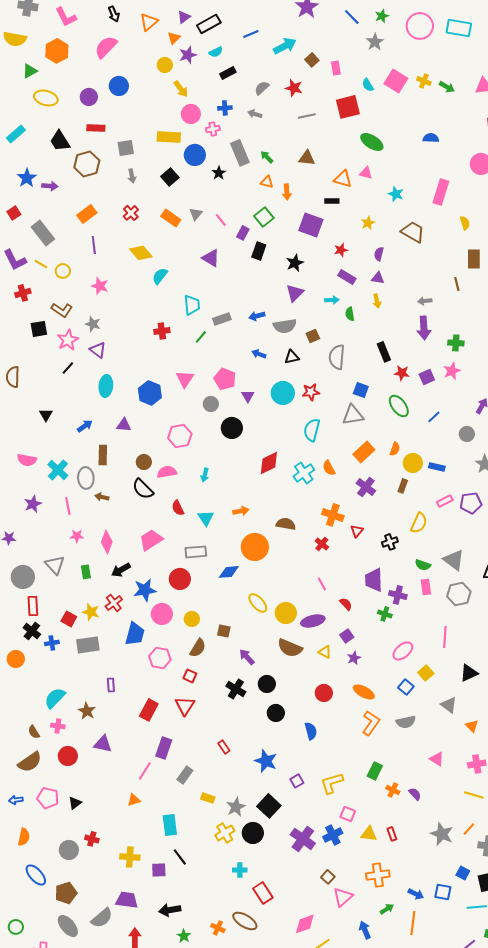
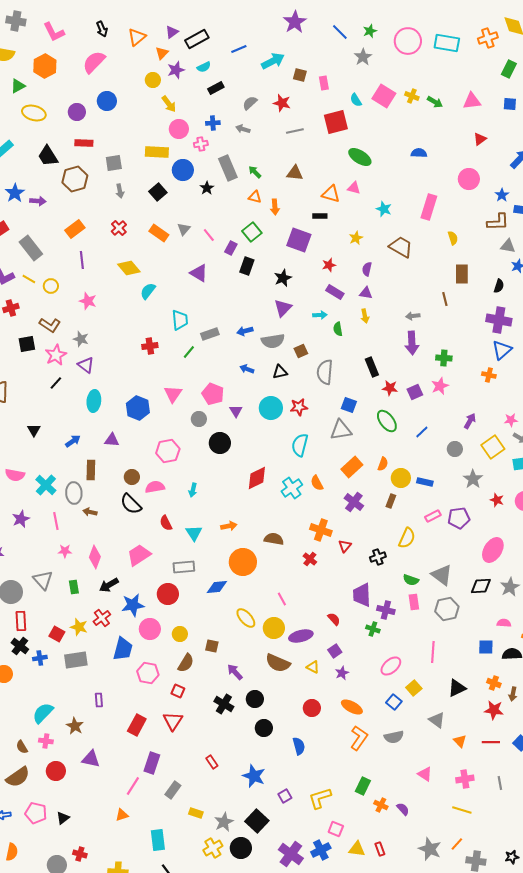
brown square: (312, 60) -> (300, 75), turned -32
pink line: (322, 584) -> (282, 599), moved

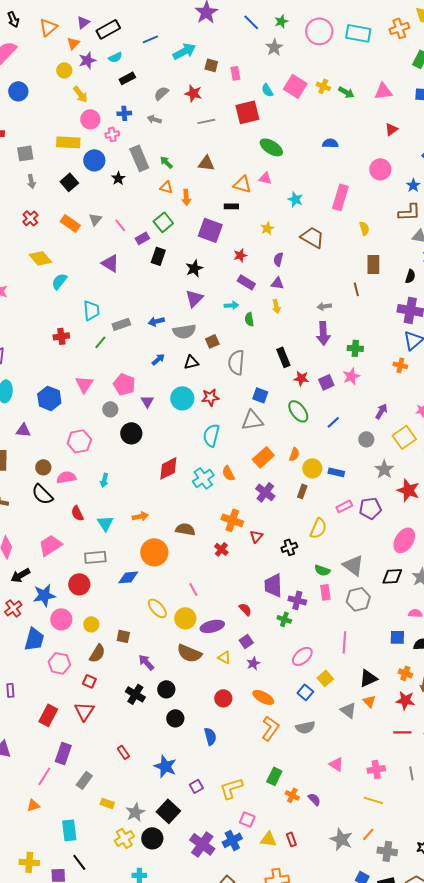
purple rectangle: (231, 248) -> (142, 238), turned 32
blue arrow: (247, 369) -> (158, 359), turned 120
red star: (497, 500) -> (408, 490), size x1.6
orange triangle: (460, 741) -> (369, 701), moved

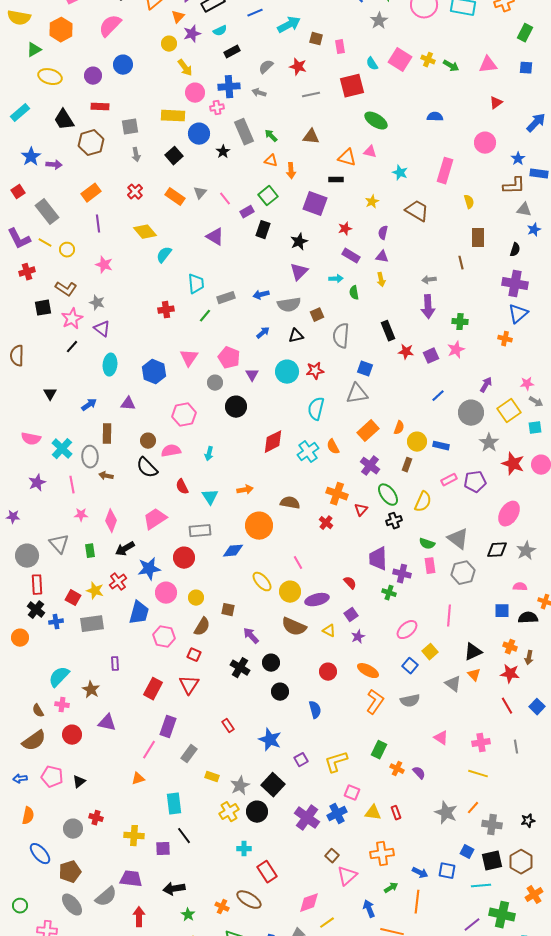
blue cross: (124, 113) -> (229, 87), size x1.5
green ellipse: (298, 411) -> (388, 495), moved
gray circle: (366, 439) -> (471, 413), size x1.6
red line: (402, 732) -> (507, 706), turned 60

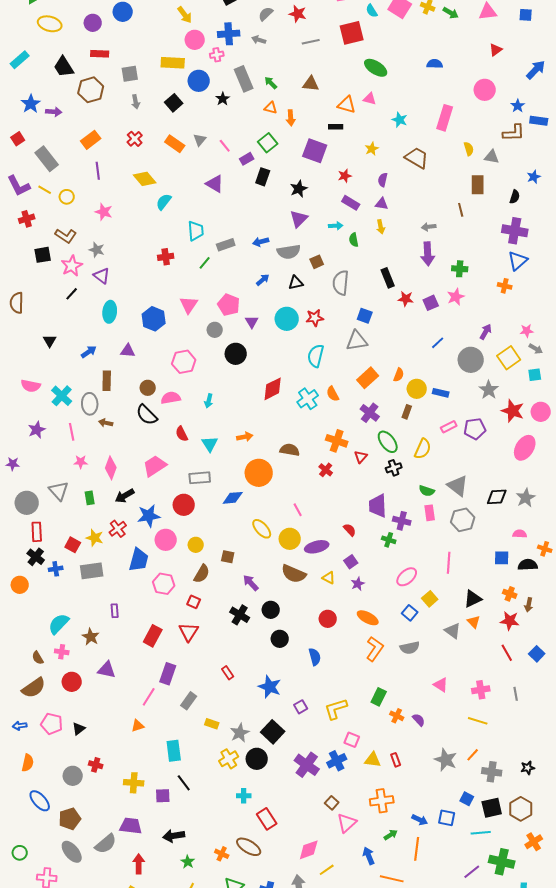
gray triangle: (524, 210) -> (492, 157), moved
pink ellipse: (509, 514) -> (525, 448), moved

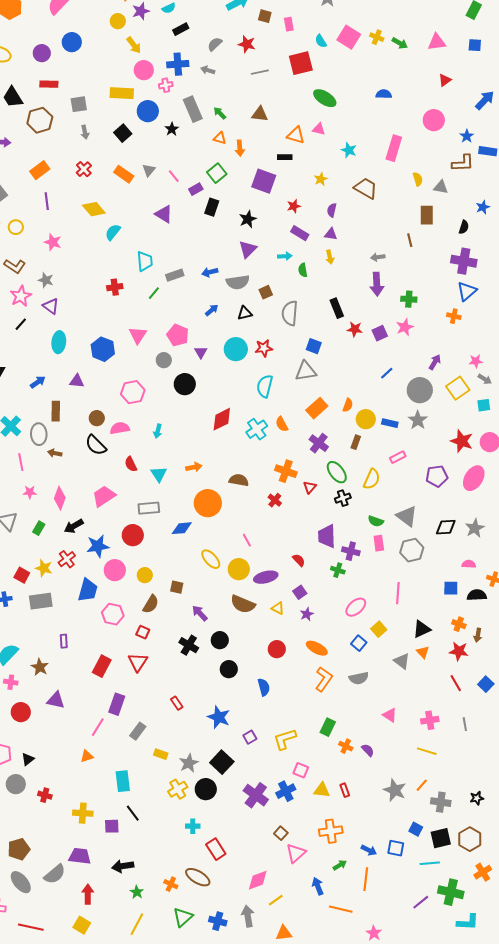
gray star: (489, 390) -> (418, 420), moved
purple pentagon: (475, 429) -> (437, 476), moved
green rectangle: (90, 498) -> (39, 528), turned 40
gray circle: (73, 776) -> (16, 784), moved

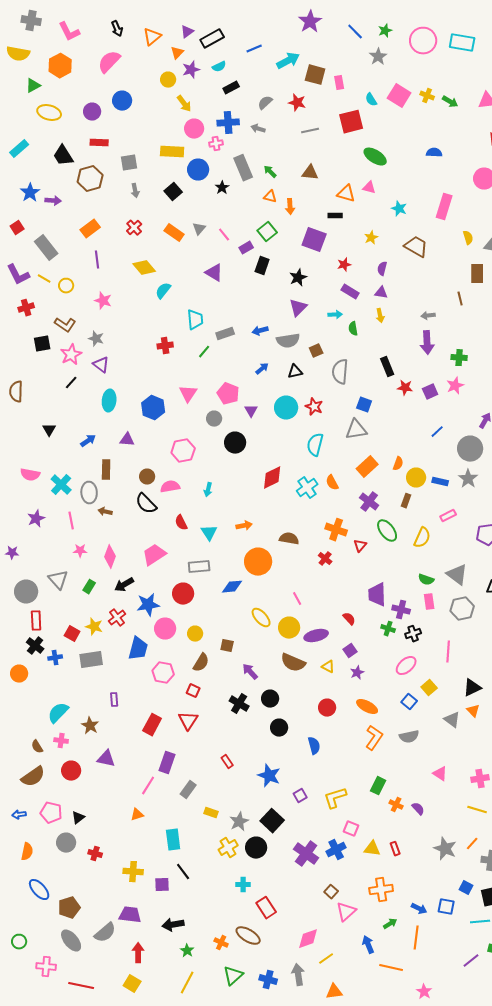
brown square: (265, 16) -> (315, 75), size x1.5
red star: (264, 348) -> (314, 407), turned 30
black cross: (343, 498) -> (413, 634), moved

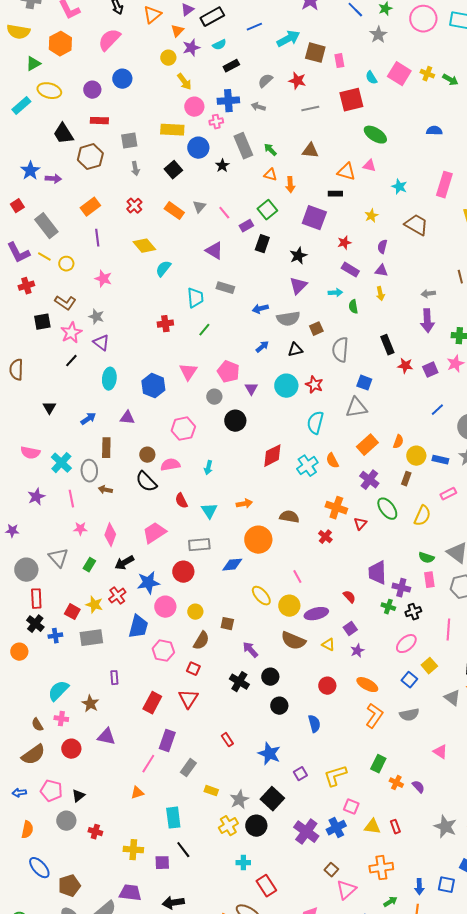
cyan rectangle: (19, 149) -> (21, 106), moved
gray rectangle: (225, 334) -> (225, 288), moved, turned 36
blue arrow: (419, 909) -> (419, 887), turned 63

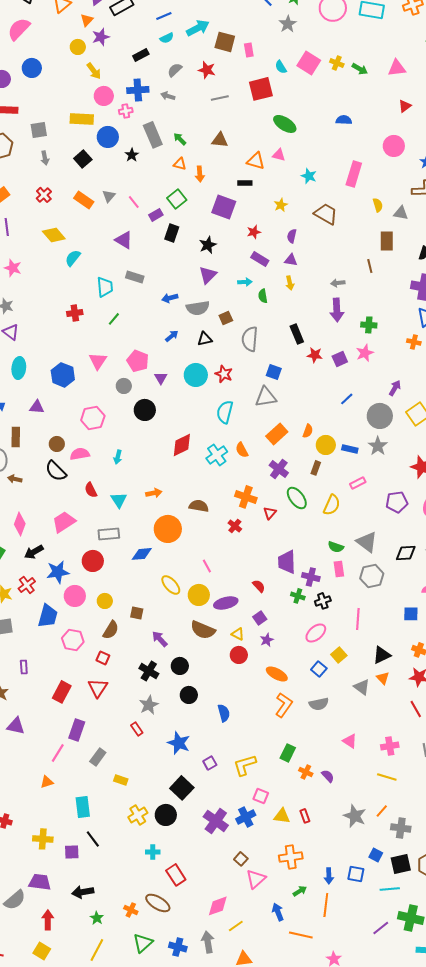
cyan semicircle: (219, 45) -> (167, 38), moved
red circle: (327, 686) -> (239, 655), moved
gray star: (239, 800) -> (149, 705), moved

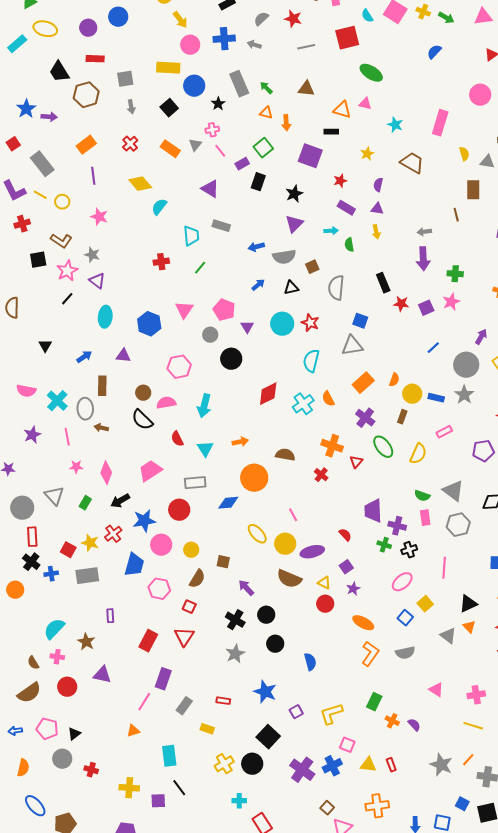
pink cross: (126, 111) -> (212, 130), moved
blue semicircle: (344, 120) -> (434, 52), moved, turned -49
cyan arrow: (118, 457) -> (204, 406), size x1.6
red rectangle: (137, 729) -> (223, 701), moved, turned -48

